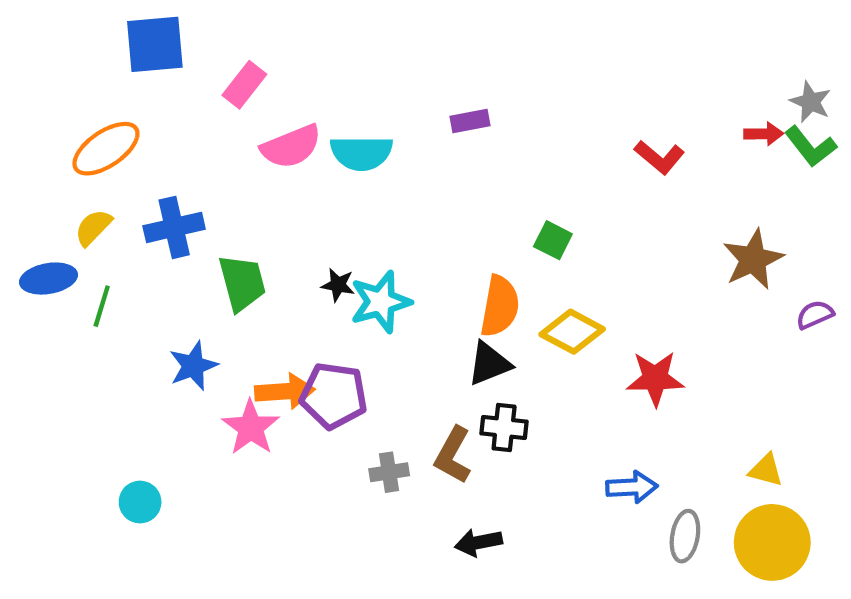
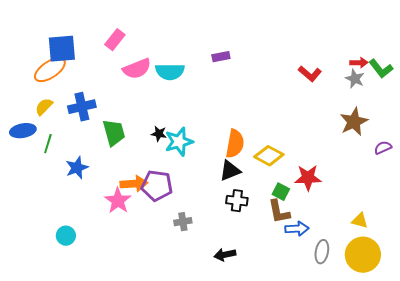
blue square: (155, 44) -> (62, 49), moved
gray star: (811, 102) -> (355, 79), moved
green square: (553, 240) -> (281, 192), moved
blue star: (193, 366) -> (77, 168), moved
brown L-shape: (453, 455) -> (279, 212), moved, turned -40

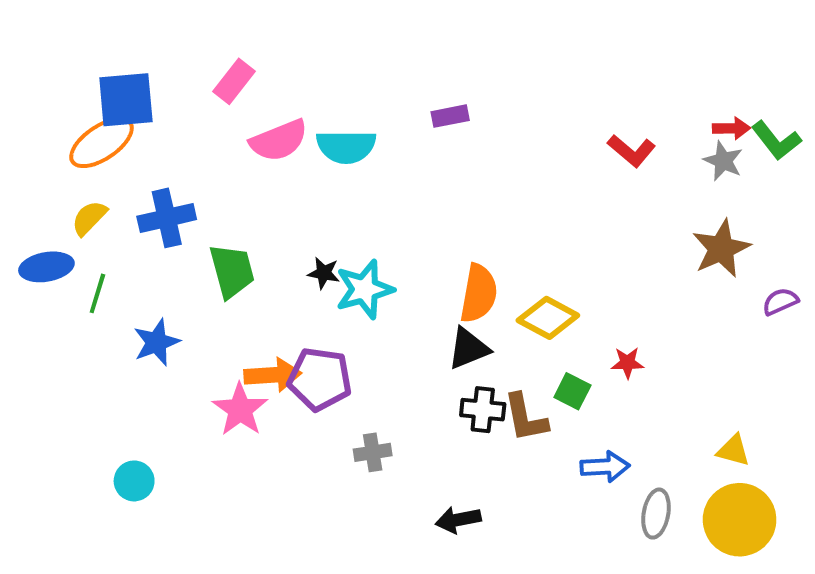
red star: (308, 178) -> (627, 363), size x0.6
brown L-shape: (279, 212) -> (526, 418), moved

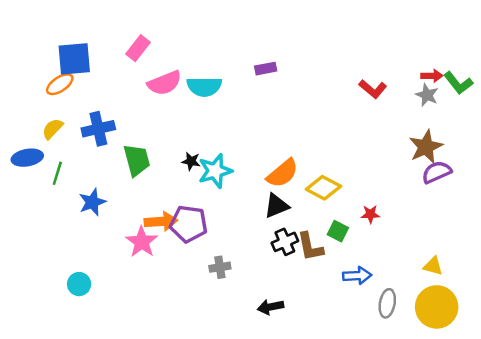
orange ellipse: (102, 143) -> (60, 84), size x0.7
orange semicircle: (479, 293) -> (283, 173), turned 40
purple semicircle: (780, 302) -> (437, 172), moved, size x1.4
black cross: (483, 410) -> (285, 242), turned -30

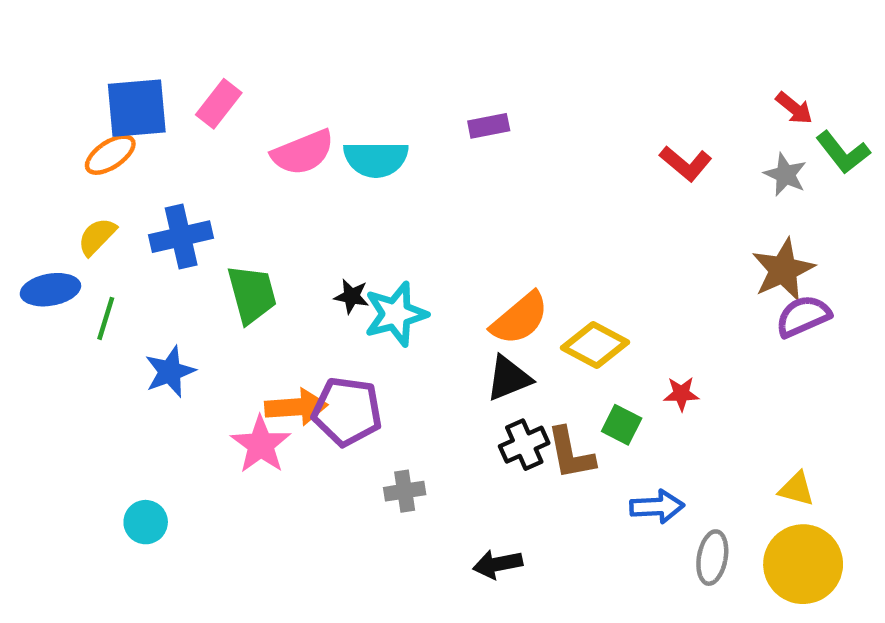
pink rectangle: (138, 48) -> (219, 104), moved
red arrow: (432, 76) -> (794, 108), moved, turned 40

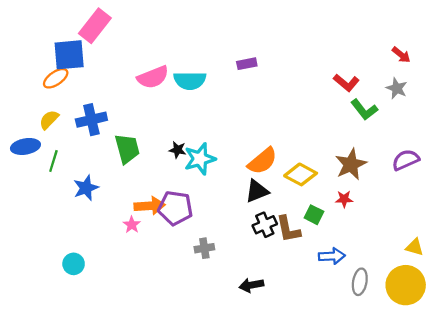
pink rectangle: (219, 104) -> (95, 26), moved, size x1.4
green L-shape: (843, 152) -> (364, 110), moved
brown star: (783, 270) -> (351, 164), moved
pink star: (261, 445) -> (132, 225), size x0.6
yellow triangle: (796, 489) -> (415, 247), moved

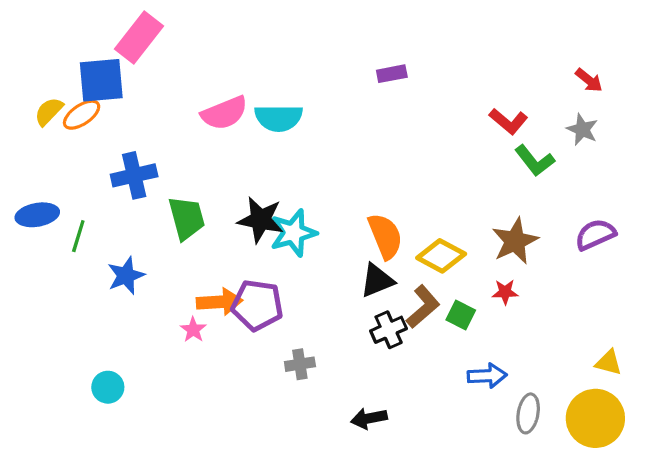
purple rectangle: (247, 64) -> (392, 74), moved
yellow semicircle: (49, 120) -> (49, 111), moved
black star: (178, 150) -> (261, 220), size x1.8
orange semicircle: (263, 161) -> (385, 236), turned -72
brown L-shape: (288, 229) -> (423, 307), moved, turned -120

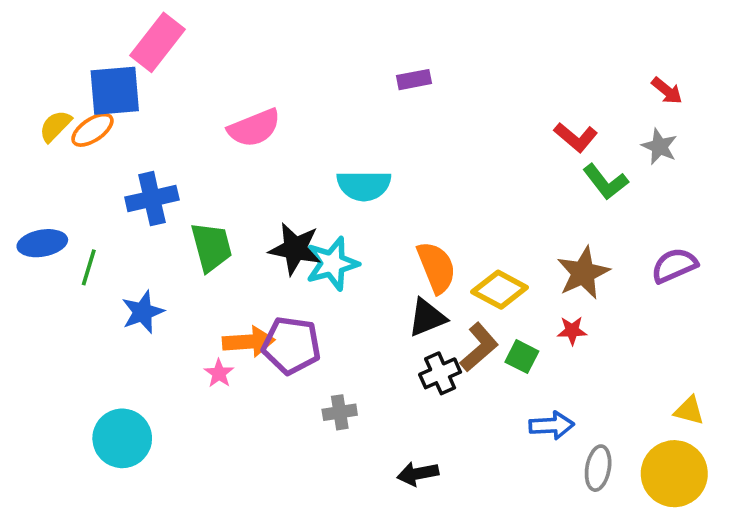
purple rectangle: (392, 74) -> (414, 80), moved
cyan semicircle: (279, 118) -> (364, 186), moved
cyan circle: (108, 387) -> (122, 438), size x1.6

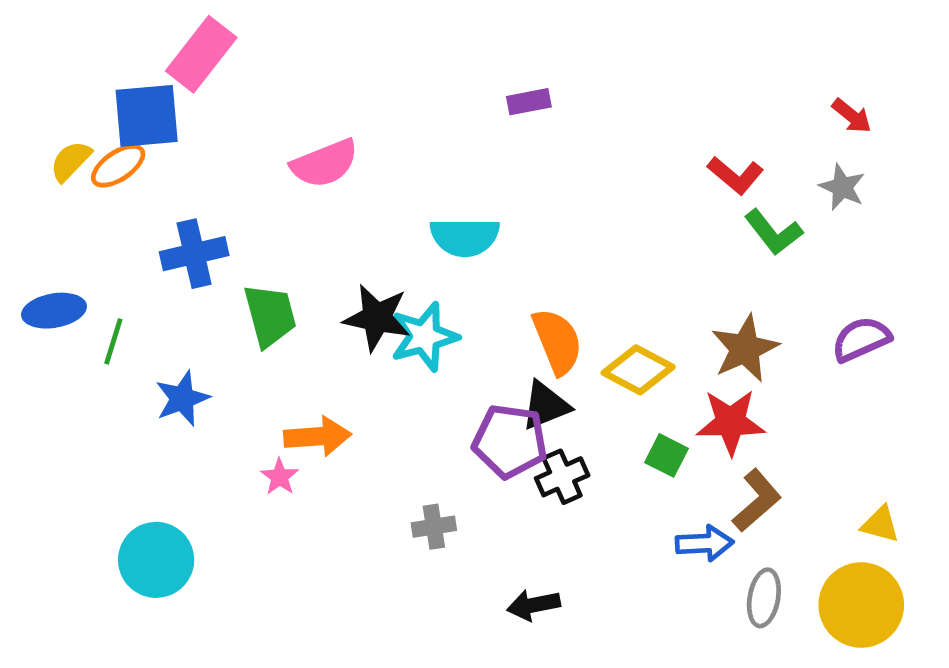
red star: (572, 331) -> (731, 422), size x1.8
purple pentagon: (291, 345) -> (510, 441), moved
brown L-shape: (479, 347) -> (757, 501), moved

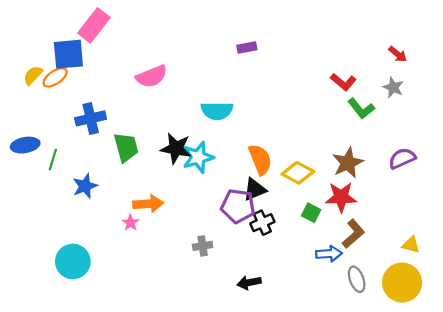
gray ellipse: (764, 598) -> (357, 279), turned -30

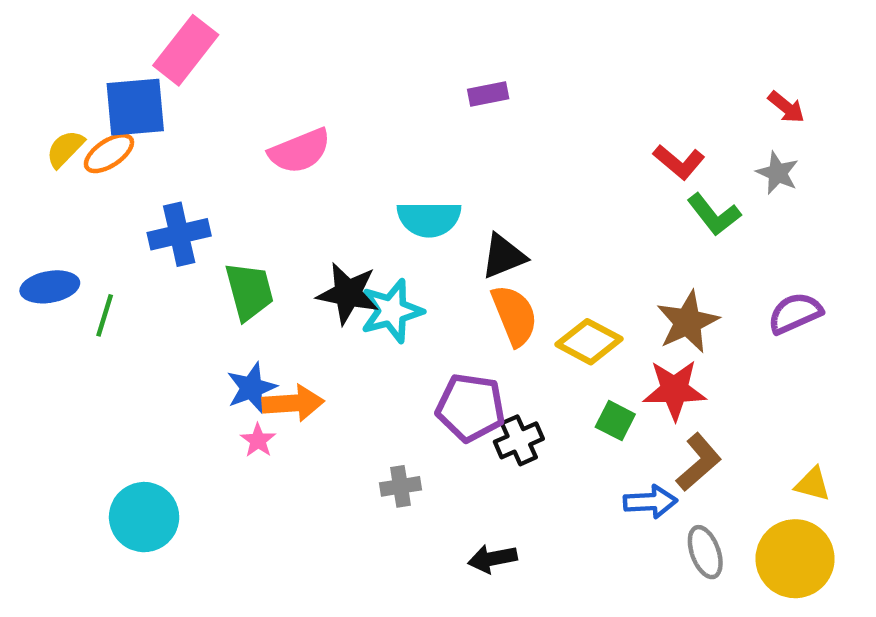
blue star: (85, 186) -> (251, 388), moved
black triangle: (255, 189) -> (504, 256), moved

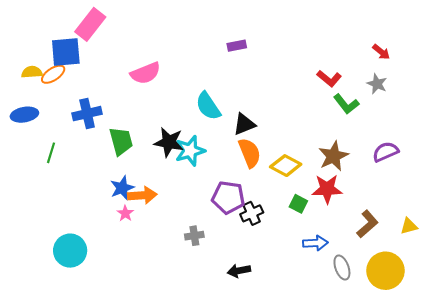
yellow semicircle: (65, 149) -> (32, 72), turned 42
cyan semicircle: (429, 219) -> (208, 106), turned 56
blue ellipse: (50, 287) -> (24, 115), moved
brown L-shape: (699, 462) -> (367, 224), moved
yellow triangle: (813, 484) -> (409, 226), moved, turned -30

